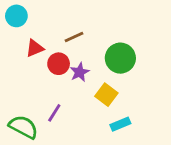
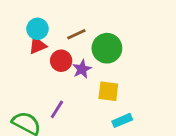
cyan circle: (16, 16) -> (37, 29), moved
green circle: (120, 58) -> (107, 48), moved
yellow square: (106, 95) -> (108, 91), turned -30

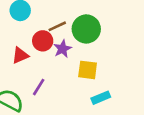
brown line: (76, 34) -> (57, 26), moved
red triangle: (37, 45) -> (20, 55), moved

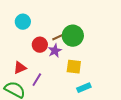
brown line: (57, 26) -> (59, 37), moved
red triangle: (20, 55) -> (20, 68), moved

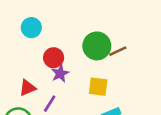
brown line: (59, 37) -> (118, 51), moved
purple star: (55, 51) -> (60, 73), moved

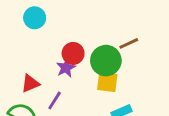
green circle: (97, 46) -> (106, 61), moved
red circle: (54, 58) -> (73, 53), moved

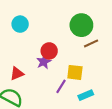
green circle: (106, 61) -> (81, 25), moved
purple line: (55, 101) -> (61, 86), moved

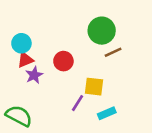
cyan circle: (20, 24) -> (21, 43), moved
purple star: (44, 62) -> (34, 75), moved
red triangle: (17, 74) -> (25, 60), moved

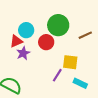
green circle: (102, 31) -> (58, 25), moved
cyan circle: (21, 43) -> (26, 30), moved
cyan rectangle: (107, 113) -> (80, 83), turned 48

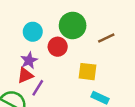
red triangle: (16, 41) -> (25, 75), moved
purple line: (57, 75) -> (38, 88), moved

